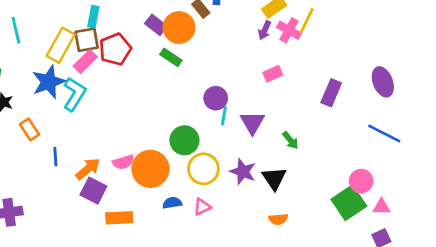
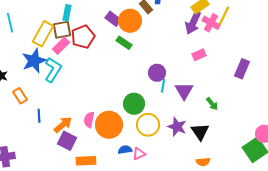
purple arrow: (265, 30) -> (193, 23), size x1.6
pink semicircle: (123, 162) -> (89, 120), turned 119
pink triangle: (202, 207) -> (139, 154), moved

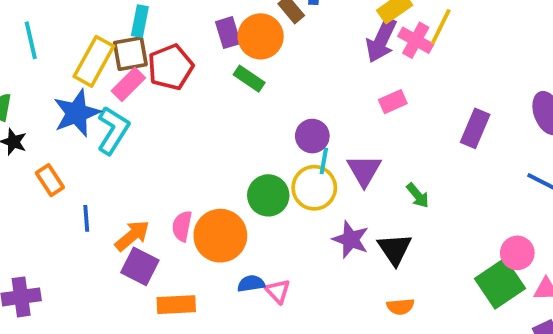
purple rectangle: (113, 19) -> (228, 33), turned 35
yellow circle: (148, 125) -> (314, 188), moved
pink triangle: (139, 154) -> (278, 291), turned -48

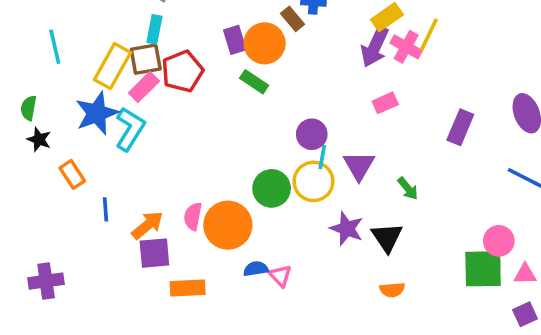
purple square: (140, 266) -> (154, 253), turned -32
green square: (500, 284) -> (483, 269), turned 33

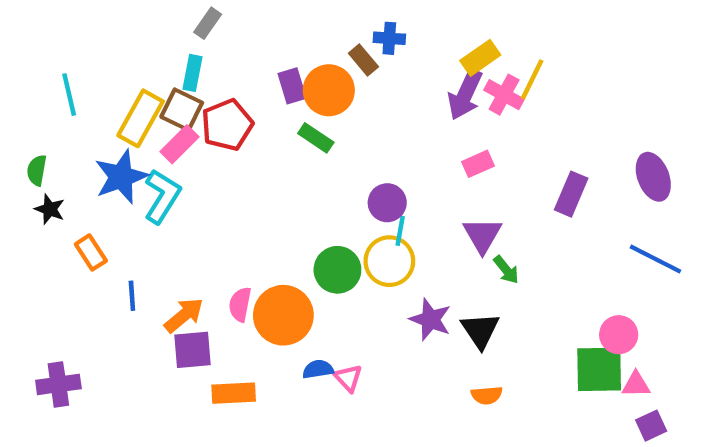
brown square: (146, 59) -> (182, 110), turned 36
purple triangle: (359, 166) -> (482, 235), moved
pink triangle: (525, 274) -> (636, 384), moved

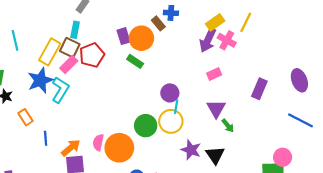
yellow line: (532, 79) -> (246, 22), moved

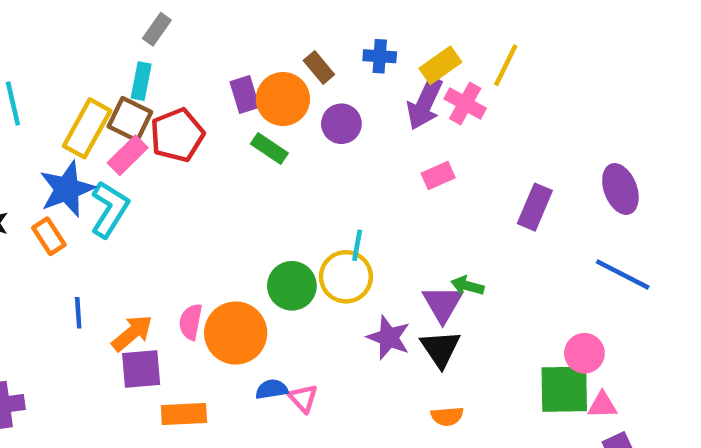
blue cross: (171, 13) -> (380, 56), moved
purple circle: (170, 93) -> (341, 124), moved
purple triangle: (216, 109) -> (443, 304), moved
orange rectangle: (26, 117) -> (49, 236), moved
green arrow: (228, 126) -> (467, 286), turned 144

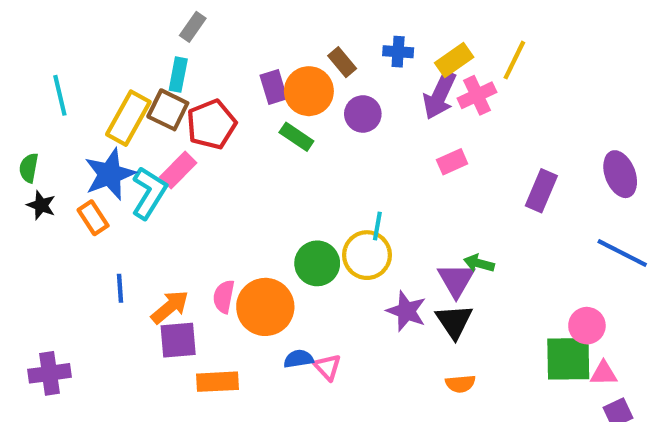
pink cross: (465, 104) -> (477, 95), turned 36
pink rectangle: (128, 155) -> (178, 170), moved

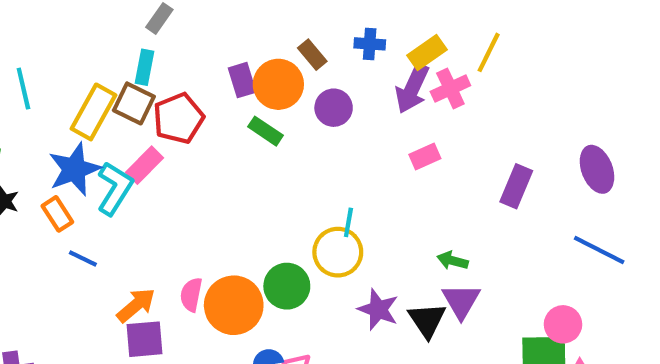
green circle: (317, 263) -> (287, 286), moved
purple triangle: (456, 280) -> (461, 301), moved
blue line: (120, 288) -> (83, 258), moved, turned -60

